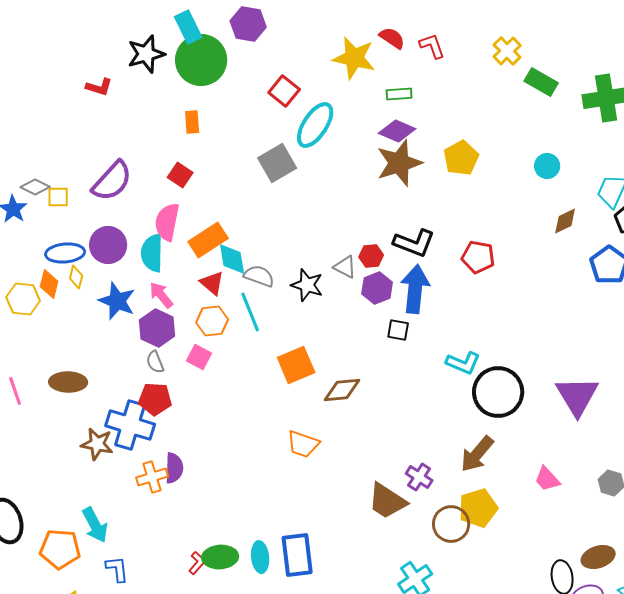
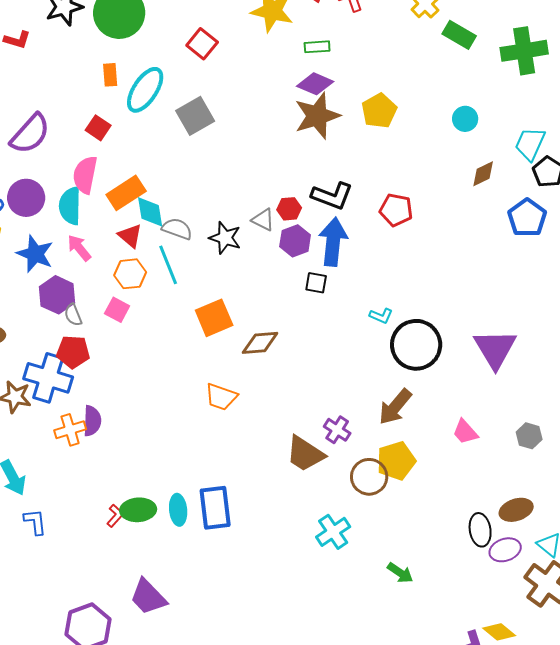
cyan ellipse: (315, 125) -> (145, 90), moved
purple hexagon: (157, 328) -> (57, 295), moved
cyan L-shape: (463, 363) -> (381, 316), size x0.7

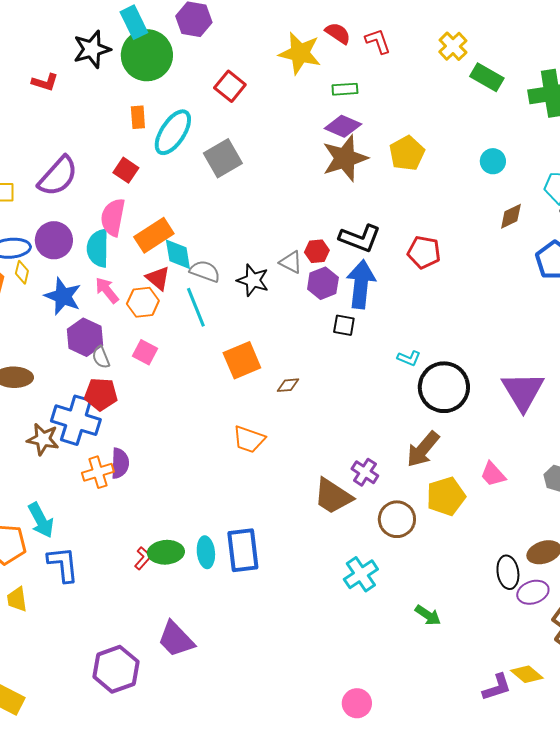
orange hexagon: (130, 274) -> (143, 302), moved
brown diamond: (260, 343) -> (288, 385), size x0.6
yellow pentagon: (396, 461) -> (446, 496), moved
blue L-shape: (35, 522) -> (63, 564), size x1.4

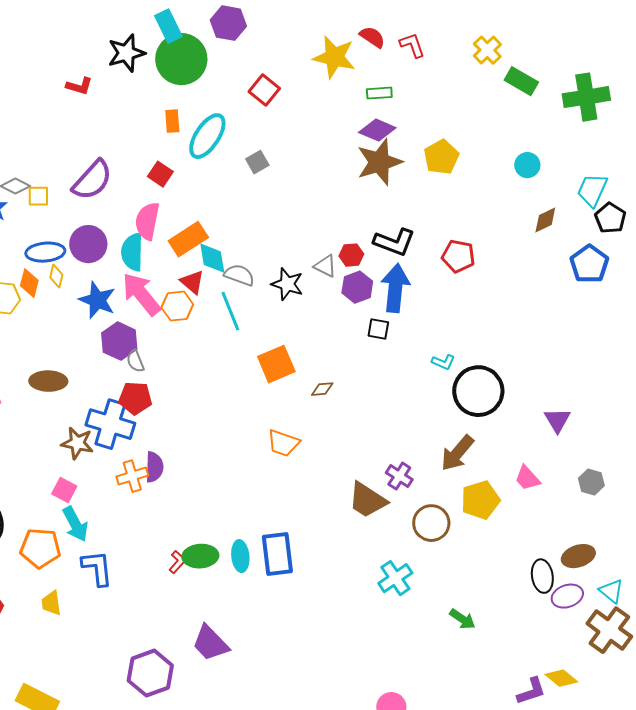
gray square: (223, 158) -> (257, 162), size x0.6
pink arrow: (107, 290) -> (141, 294), size x1.6
pink square: (145, 352) -> (64, 490), moved
purple triangle: (523, 391) -> (557, 420), moved, size x0.6

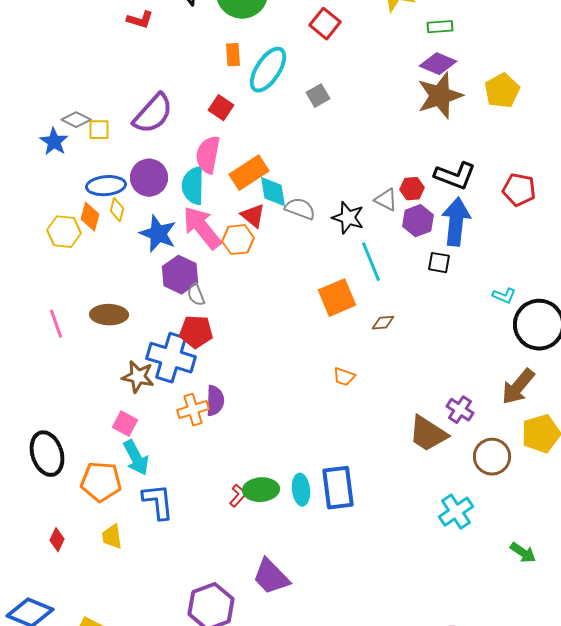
cyan line: (230, 311) -> (371, 262), moved
orange trapezoid: (283, 443) -> (344, 377), size x0.7

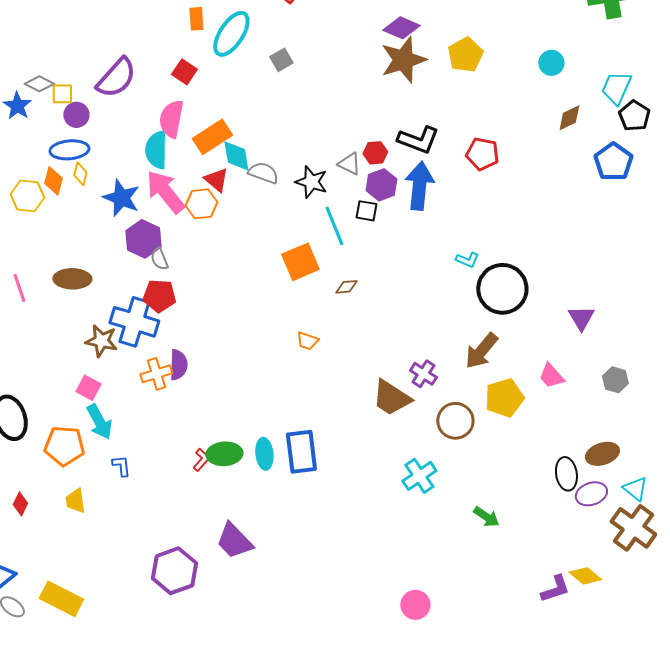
purple circle: (149, 178) -> (76, 115), moved, size x0.7
black square: (439, 263) -> (366, 211), moved
blue L-shape: (158, 502) -> (121, 466), size x0.6

